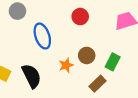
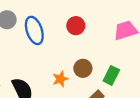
blue ellipse: (42, 36) -> (34, 30), moved

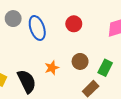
orange star: (60, 79) -> (52, 68), moved

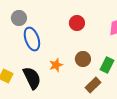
blue ellipse: (37, 28) -> (32, 39), moved

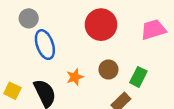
red circle: (77, 23) -> (101, 25), size x1.6

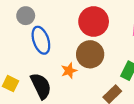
brown circle: (108, 69) -> (90, 54), moved, size x1.5

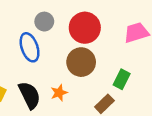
gray circle: (26, 16) -> (44, 22), moved
orange star: (69, 71) -> (59, 93), moved

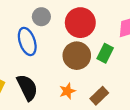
green rectangle: (122, 79) -> (105, 53), moved
orange star: (59, 93) -> (67, 91), moved

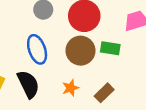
blue ellipse: (27, 41) -> (37, 49), moved
green rectangle: (105, 53) -> (110, 48), turned 72

